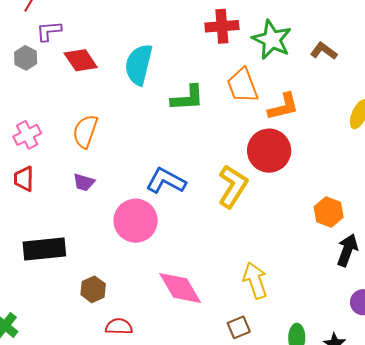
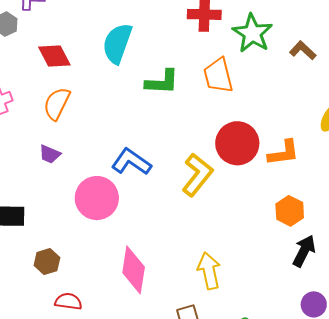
red diamond: (81, 60) -> (54, 56), moved
orange L-shape: (283, 107) -> (283, 153), moved
pink diamond: (180, 288) -> (134, 270), turned 33

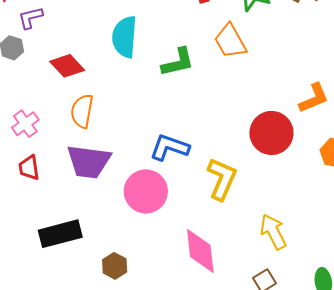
red circle: (237, 143) -> (271, 133), moved
purple trapezoid: (50, 154) -> (89, 162), size x2.0
yellow L-shape: (197, 175) -> (222, 179), moved

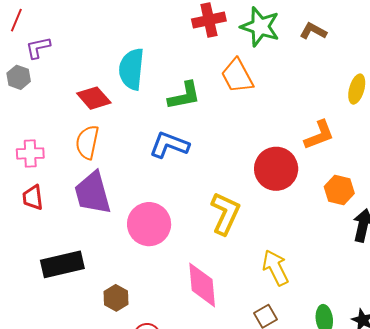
red diamond: (67, 66) -> (94, 98), moved
pink cross: (25, 124) -> (30, 153), turned 32
blue L-shape: (169, 147) -> (169, 145), moved
purple trapezoid: (89, 162) -> (93, 193), turned 66

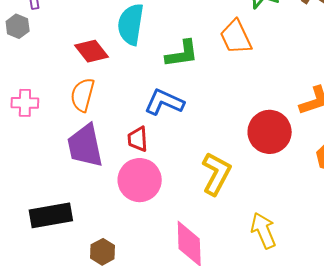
red trapezoid: (33, 197) -> (138, 139), moved

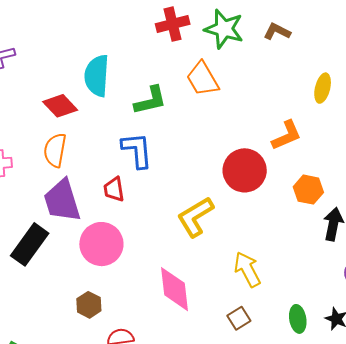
blue L-shape: (164, 102) -> (137, 150), turned 66
yellow L-shape: (216, 174) -> (195, 217), turned -144
pink circle: (140, 180) -> (101, 244), moved
black rectangle: (51, 215) -> (30, 244), moved, turned -39

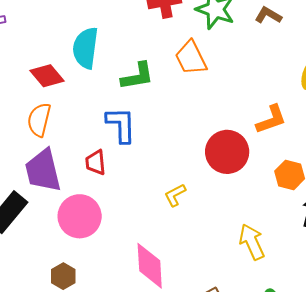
yellow L-shape: (195, 217) -> (175, 195), size x0.6
yellow arrow: (247, 269) -> (252, 242), moved

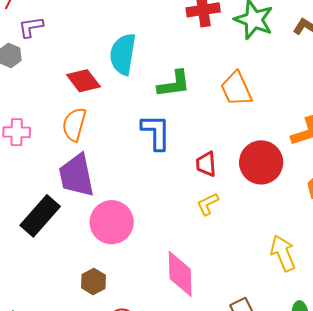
orange trapezoid: (191, 58) -> (236, 89), moved
red trapezoid: (96, 163) -> (206, 164), moved

